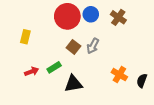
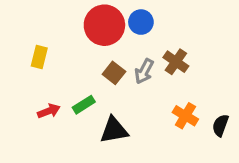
brown cross: (118, 17) -> (176, 62), moved

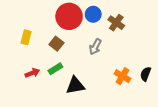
brown cross: (176, 62) -> (116, 23), moved
brown square: (114, 73) -> (56, 44), moved
black semicircle: (220, 125) -> (146, 74), moved

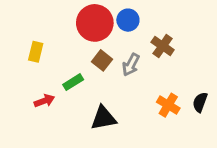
brown cross: (116, 23) -> (163, 46), moved
brown square: (56, 44) -> (102, 60), moved
green rectangle: (55, 69) -> (73, 82), moved

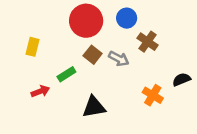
blue circle: (128, 20) -> (127, 18), moved
gray arrow: (131, 65) -> (119, 59), turned -90
black semicircle: (200, 102) -> (182, 80), moved, turned 48

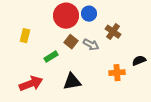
blue circle: (127, 18) -> (89, 14), moved
red arrow: (40, 91) -> (31, 84), moved, size x1.6
orange cross: (153, 95) -> (117, 73), turned -35

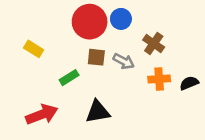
yellow rectangle: (25, 36) -> (34, 49), turned -72
brown square: (71, 42) -> (96, 57), turned -32
orange cross: (117, 73) -> (159, 79), moved

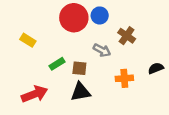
brown square: (96, 57) -> (79, 68), moved
orange cross: (159, 79) -> (124, 78), moved

